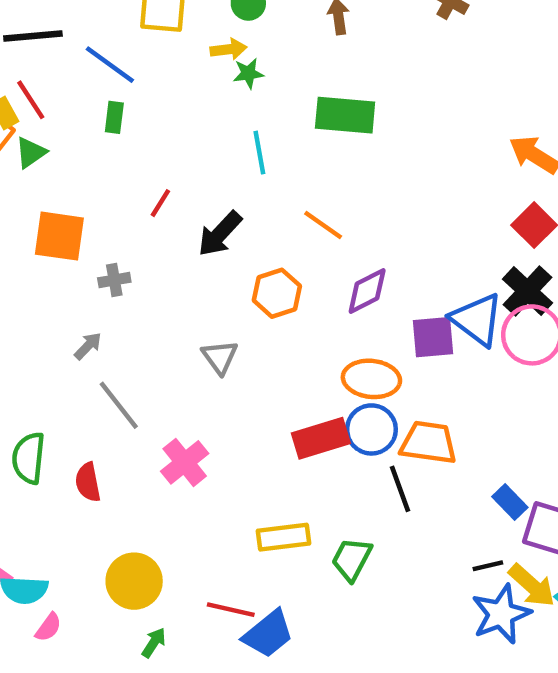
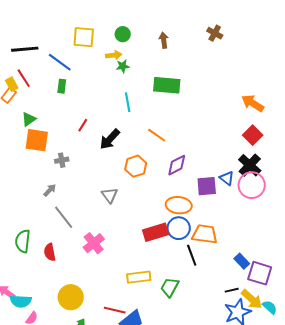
green triangle: (31, 153) -> (29, 119), moved
blue triangle: (477, 320) -> (227, 178), size x0.6

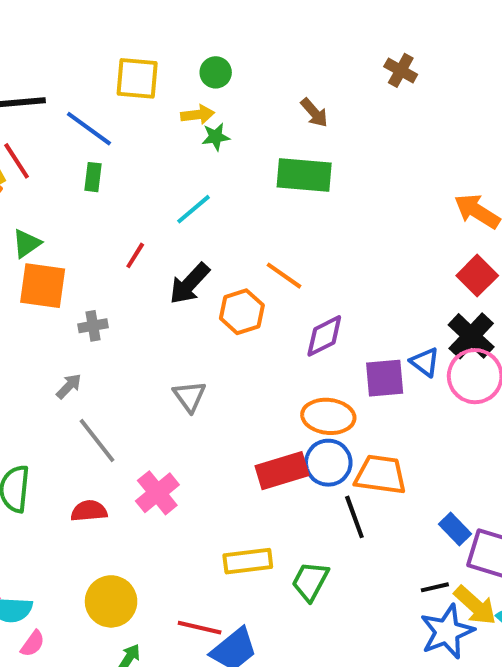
brown arrow: (164, 40) -> (314, 113), moved, turned 147
cyan line: (128, 102) -> (194, 209), moved, turned 60
orange hexagon: (136, 166) -> (242, 312), moved
red semicircle: (50, 252) -> (89, 511), moved, turned 96

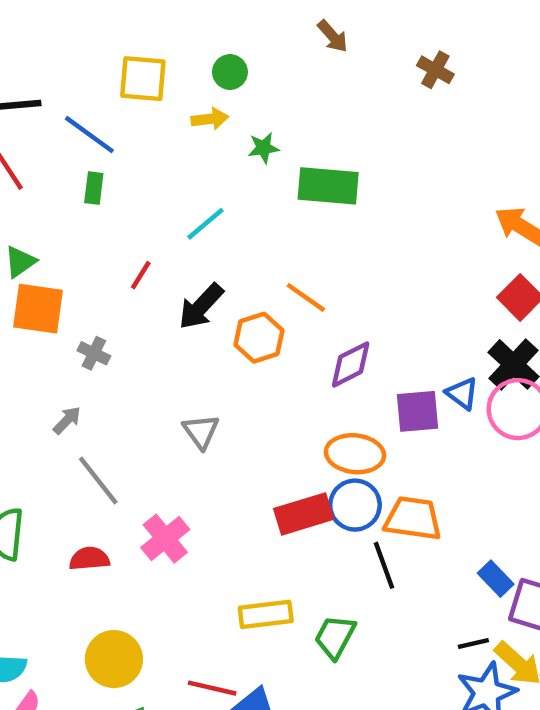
brown arrow: (314, 113) -> (333, 36), moved
green star: (216, 137) -> (263, 148), moved
gray cross: (93, 326) -> (94, 353), turned 36

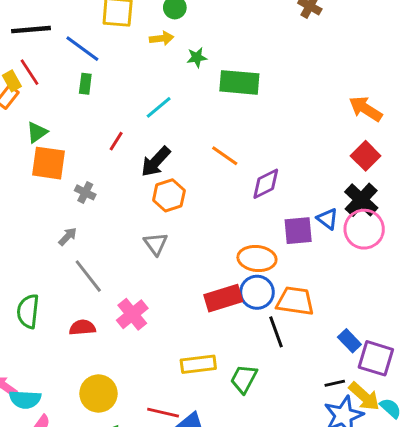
orange hexagon: (259, 338) -> (169, 195), moved
purple diamond: (351, 364) -> (266, 184), moved

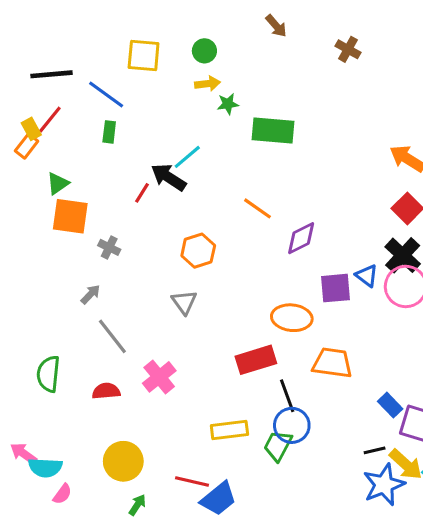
yellow arrow: (162, 38) -> (208, 84), moved
red line: (30, 72) -> (50, 120), turned 72
black arrow: (156, 162) -> (169, 177), moved, turned 80
blue circle: (257, 292) -> (292, 425), moved
black line: (276, 332) -> (287, 396), moved

